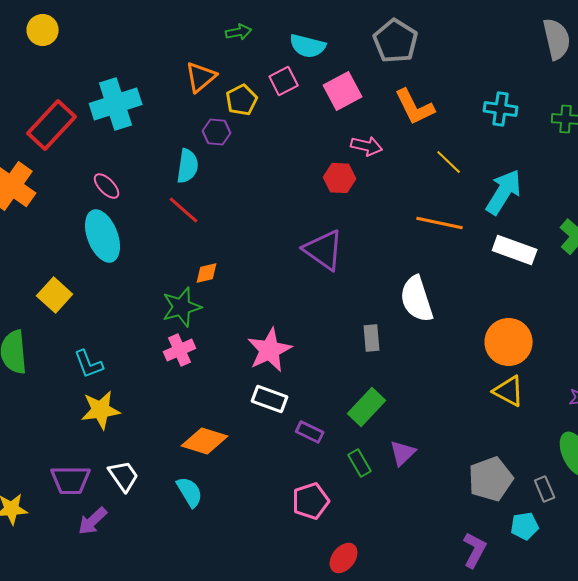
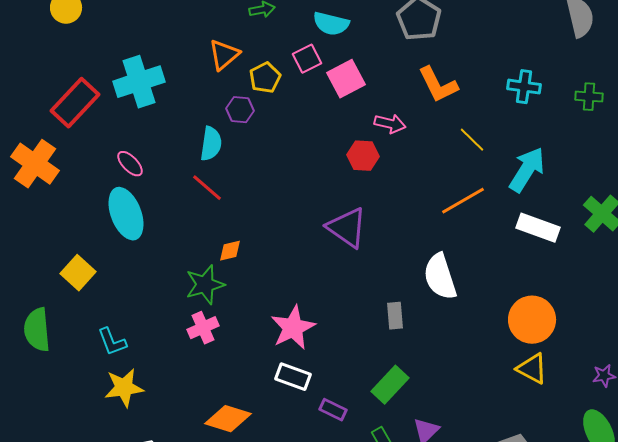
pink square: (343, 91) -> (346, 79), moved
orange line: (440, 223) -> (463, 201), turned -42

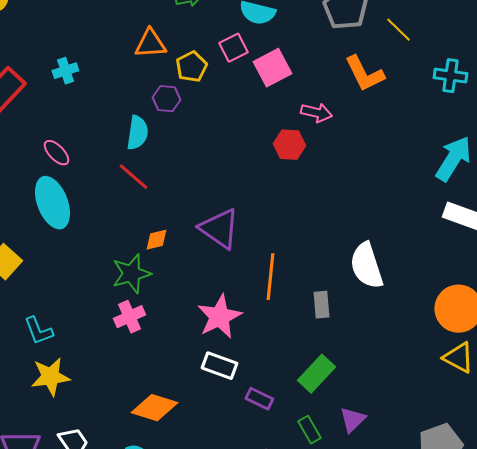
orange triangle: (224, 55) -> (150, 44), turned 36
cyan cross: (139, 82) -> (65, 71), size x0.5
yellow line: (472, 140) -> (398, 30), moved
orange line: (463, 201) -> (270, 277), moved, turned -54
purple triangle: (347, 228) -> (219, 229), moved

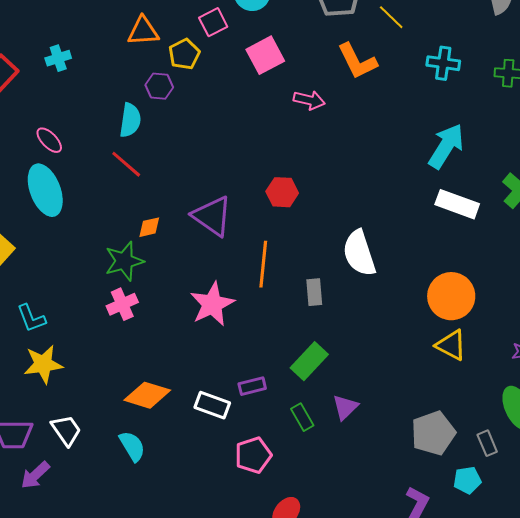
pink square: (233, 48) -> (213, 22), moved
red hexagon: (289, 145) -> (282, 192), moved
white rectangle: (219, 366) -> (212, 405), moved
purple rectangle: (259, 399) -> (252, 386), turned -40

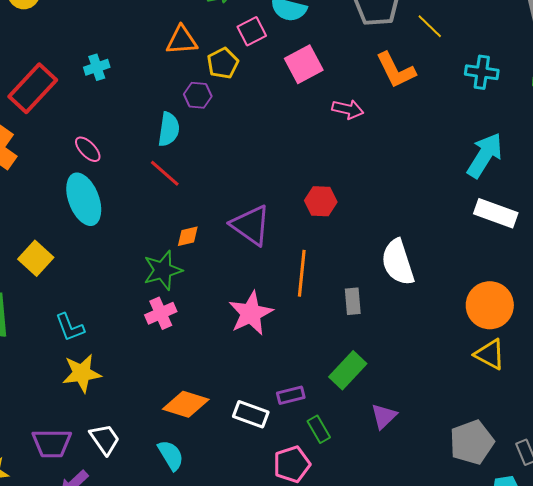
green rectangle: (302, 417) -> (319, 429), moved

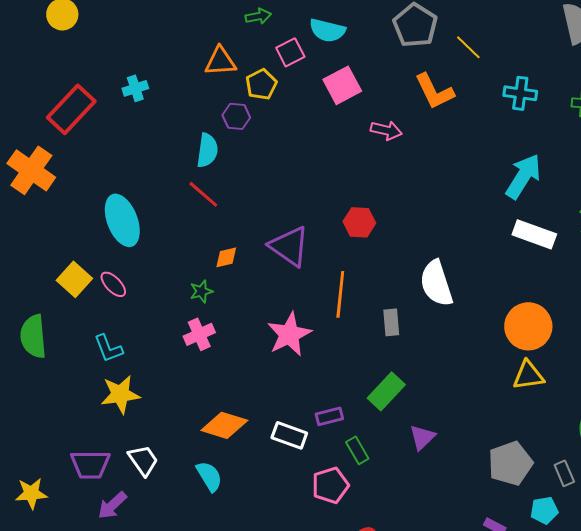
pink ellipse: (88, 149) -> (113, 284), moved
green star: (163, 270) -> (201, 291), size x0.6
yellow triangle: (490, 354) -> (528, 375), turned -36

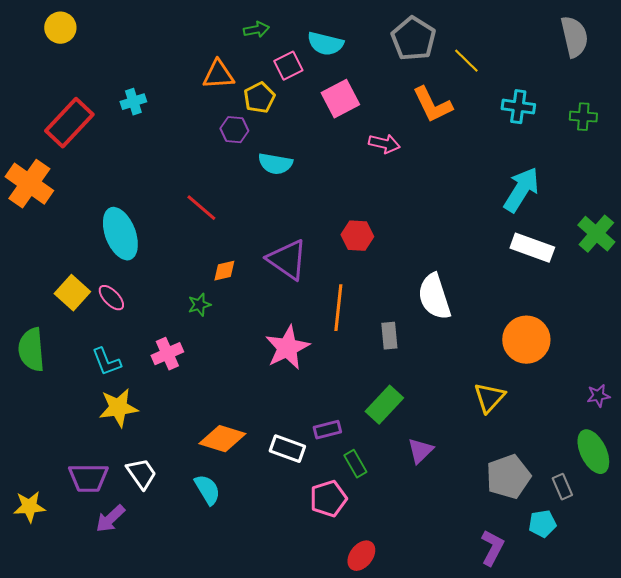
cyan semicircle: (207, 150) -> (275, 164), moved, turned 92
pink cross: (199, 334) -> (167, 354), moved
yellow triangle: (528, 375) -> (489, 398), moved, turned -40

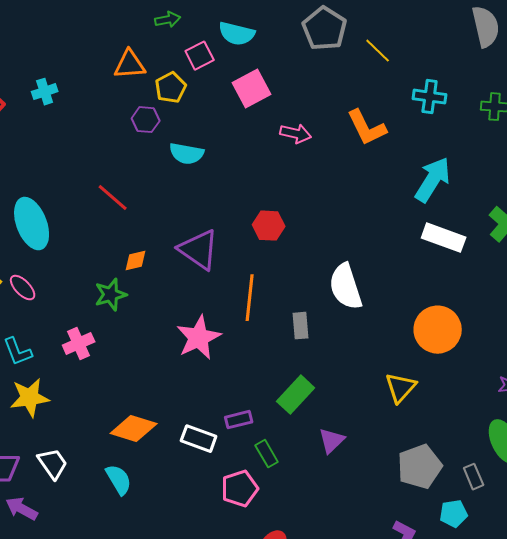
orange L-shape: (432, 105) -> (367, 128), moved
green star: (199, 305) -> (111, 295), size x1.4
purple arrow: (110, 519) -> (22, 509), turned 72

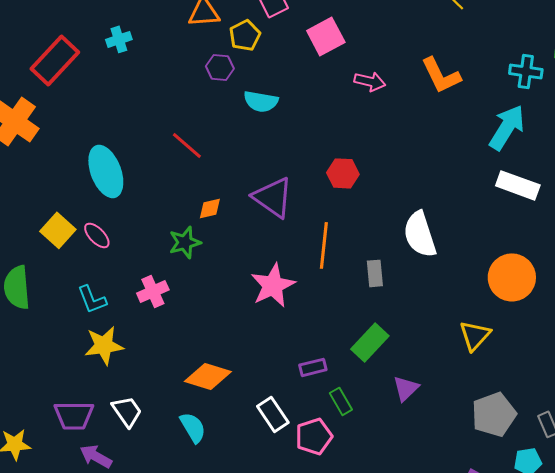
cyan cross: (430, 97) -> (526, 71), moved
white rectangle: (199, 439) -> (273, 414), moved, turned 36

